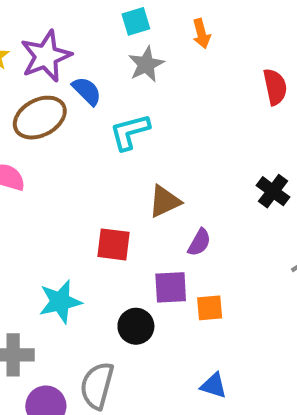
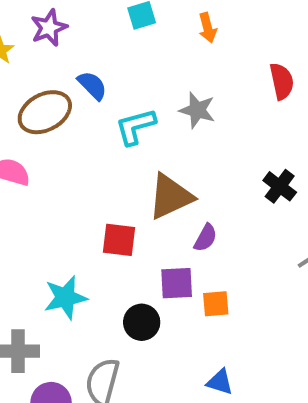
purple star: (46, 56) -> (49, 28), moved, size x0.7
gray star: (146, 64) -> (197, 110), moved, turned -30
brown triangle: (165, 201) -> (170, 197), size x1.4

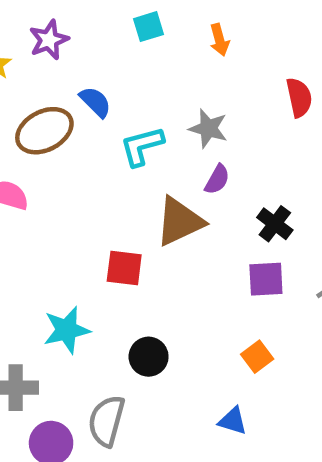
black cross: (280, 186) -> (275, 224), moved
purple semicircle: (205, 238) -> (217, 179), moved
purple square: (177, 283) -> (266, 279), moved
orange square: (216, 304) -> (257, 357), moved, turned -32

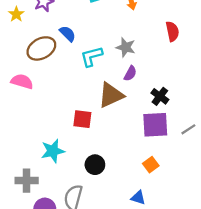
purple square: (266, 279) -> (155, 125), size x1.4

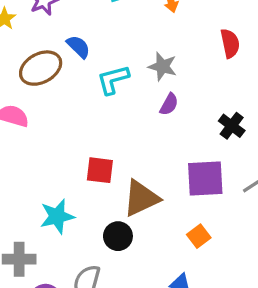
brown triangle: (111, 95) -> (141, 198), moved
black cross: (160, 96) -> (232, 126), moved

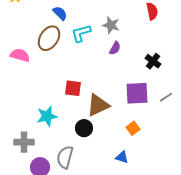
brown ellipse: (41, 68) -> (49, 38), moved, turned -30

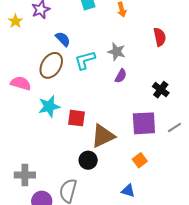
cyan star: (47, 116) -> (49, 106), moved

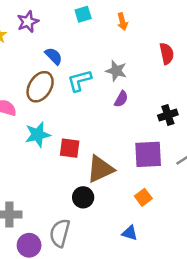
black cross: (161, 90) -> (168, 115), turned 35

